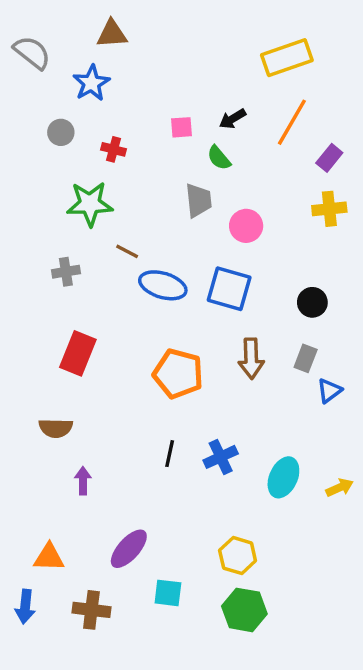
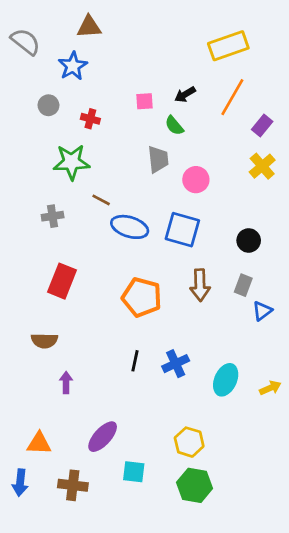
yellow cross: (329, 209) -> (262, 166), turned -35

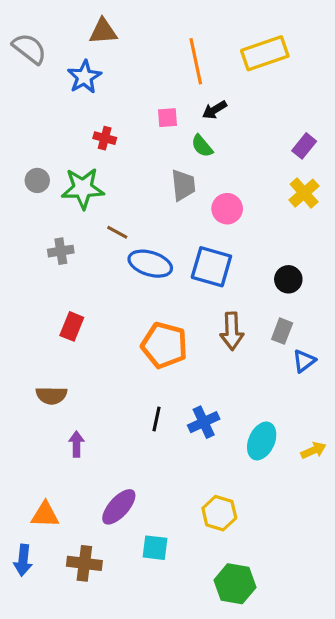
orange line: (232, 97) -> (196, 61), moved, turned -42
gray circle: (48, 105) -> (37, 180), moved
red rectangle: (62, 281) -> (72, 326), size x0.7
green hexagon: (195, 485) -> (235, 584), moved

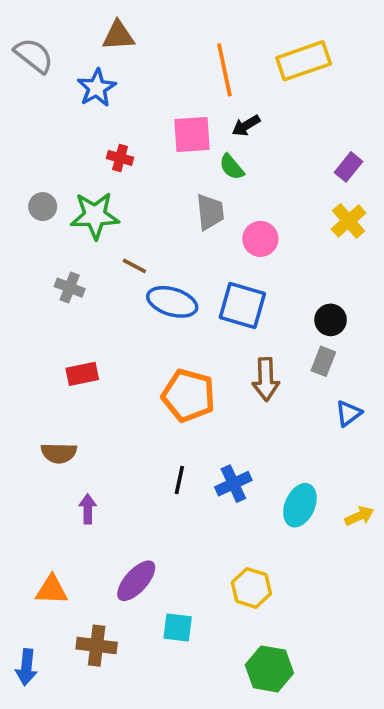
pink square: (168, 118) -> (192, 135), size x1.6
gray cross: (61, 251) -> (70, 288), turned 30
red rectangle: (72, 326) -> (82, 374), turned 56
gray rectangle: (282, 331) -> (323, 361), moved
blue arrow: (23, 560) -> (26, 667), moved

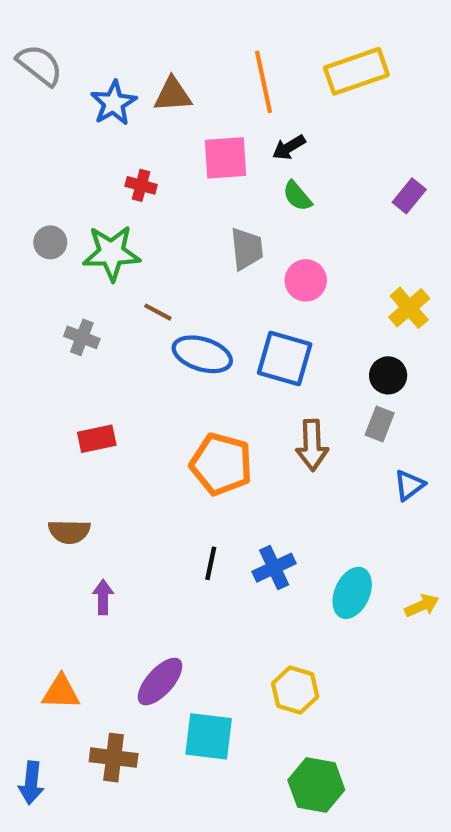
brown triangle: (118, 36) -> (173, 95), moved
green semicircle: (232, 167) -> (297, 196), moved
yellow cross: (349, 221) -> (409, 308), moved
cyan square: (178, 628) -> (209, 736), size x1.4

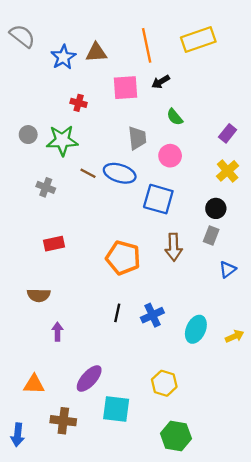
green semicircle: (297, 196) -> (175, 117), moved
purple rectangle: (409, 196) -> (228, 133), moved
blue ellipse: (202, 354) -> (120, 173), moved

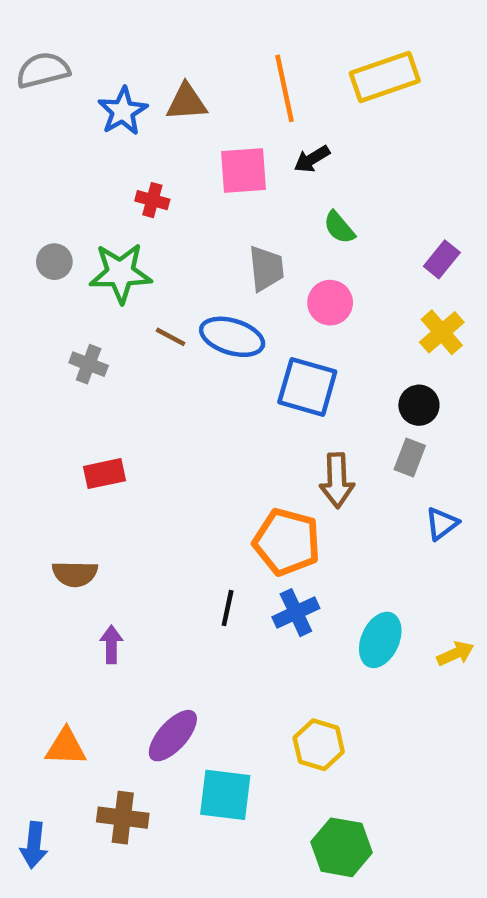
gray semicircle: (22, 36) -> (43, 70), turned -52
orange pentagon: (123, 258) -> (287, 542), moved

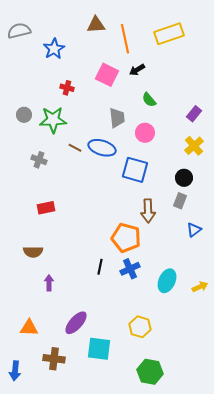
brown triangle: (187, 102) -> (96, 25), moved
pink square: (244, 170) -> (107, 75), turned 30

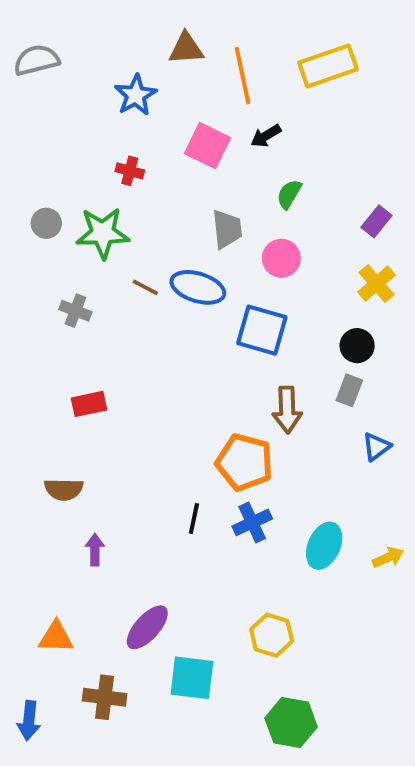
blue star: (54, 49) -> (136, 95), moved
green semicircle: (149, 100) -> (289, 194), turned 70

